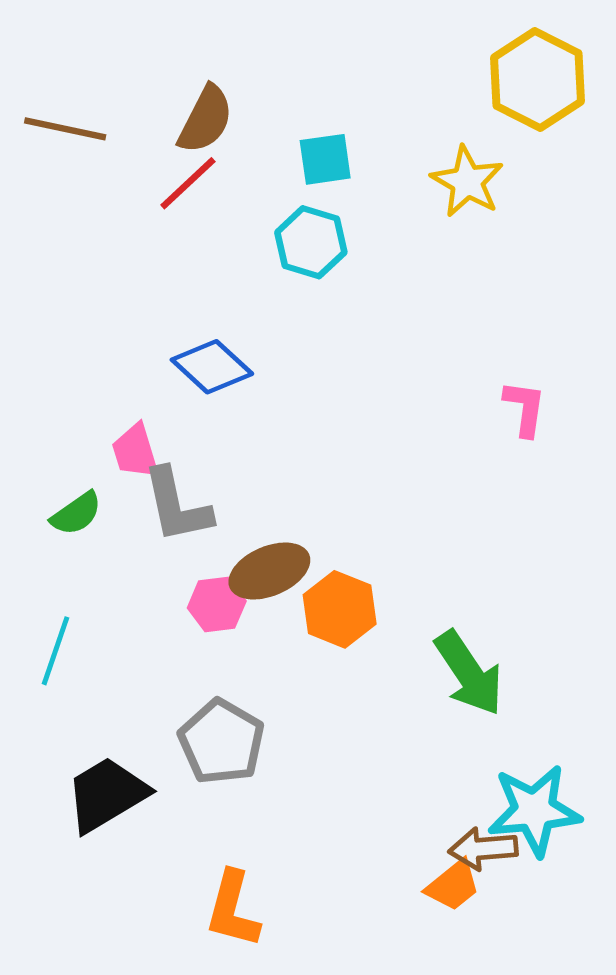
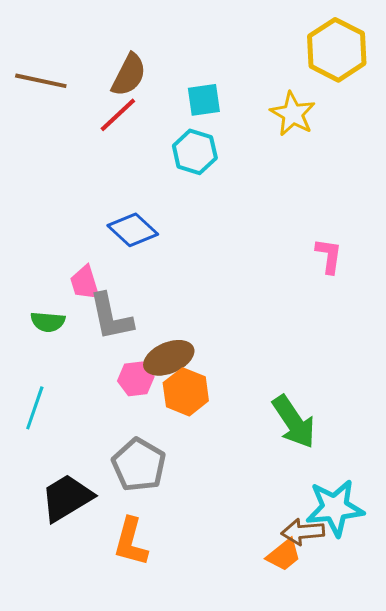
green semicircle: (76, 514) -> (48, 322), turned 40
orange hexagon: (340, 609) -> (186, 392), moved
orange L-shape: (233, 909) -> (131, 542), moved

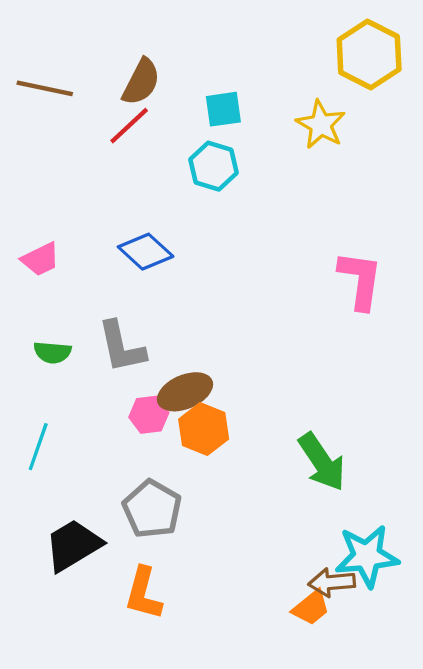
pink L-shape: (329, 256) -> (360, 280), size x1.5
pink trapezoid: (85, 283) -> (40, 259), moved, turned -99

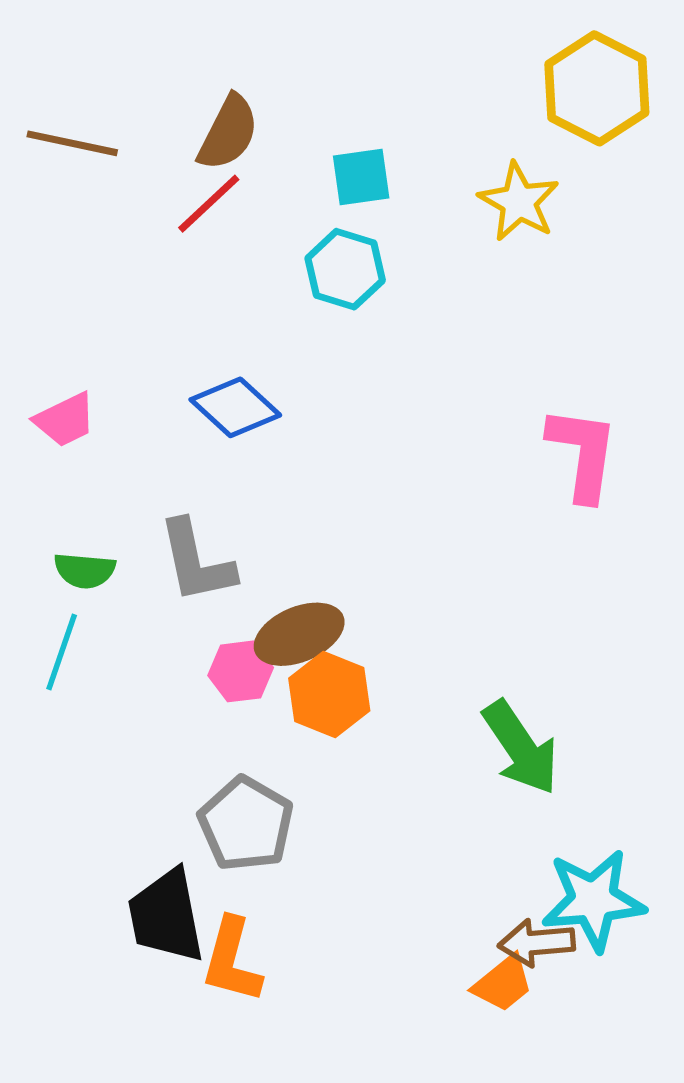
cyan line: (38, 447) -> (62, 652), moved
black trapezoid: (73, 545) -> (166, 916), moved, turned -70

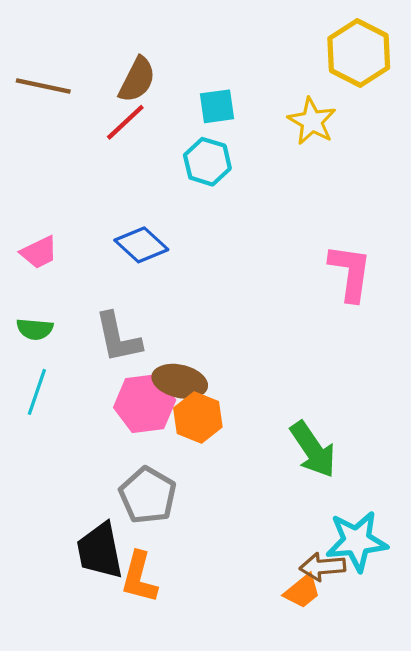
green semicircle: (85, 570) -> (35, 329), moved
brown ellipse: (299, 634) -> (180, 381), turned 36
pink hexagon: (241, 671) -> (145, 404), size x1.6

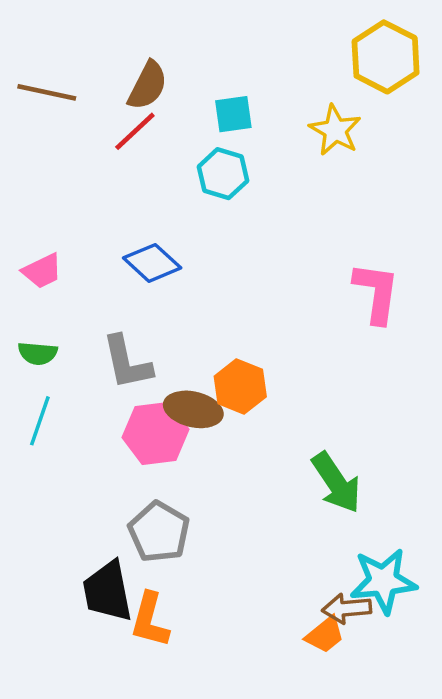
orange hexagon: (198, 418) -> (240, 386), moved

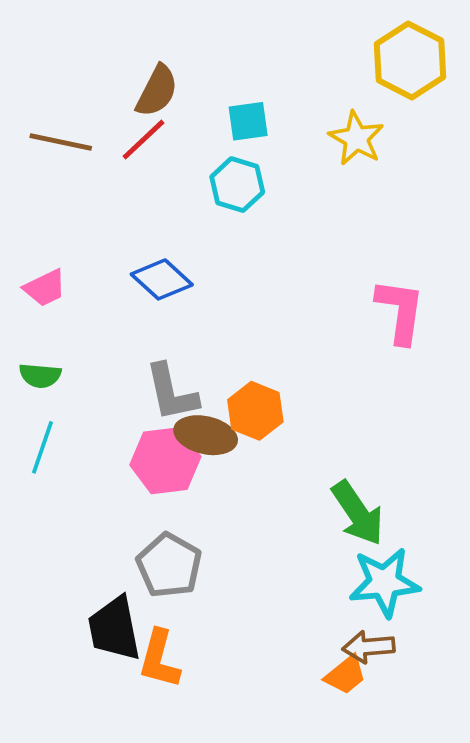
brown line: (47, 92) -> (61, 142), moved
gray L-shape: (127, 362) -> (171, 393), moved
cyan star: (383, 581) -> (384, 582), moved

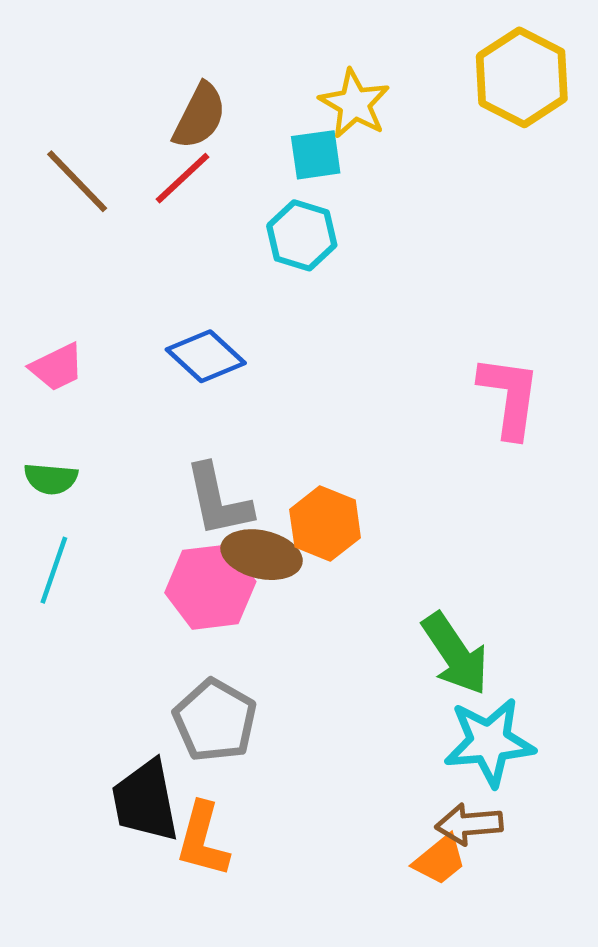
yellow star: (356, 138) -> (354, 104), moved
brown line: (61, 142) -> (77, 181), turned 34

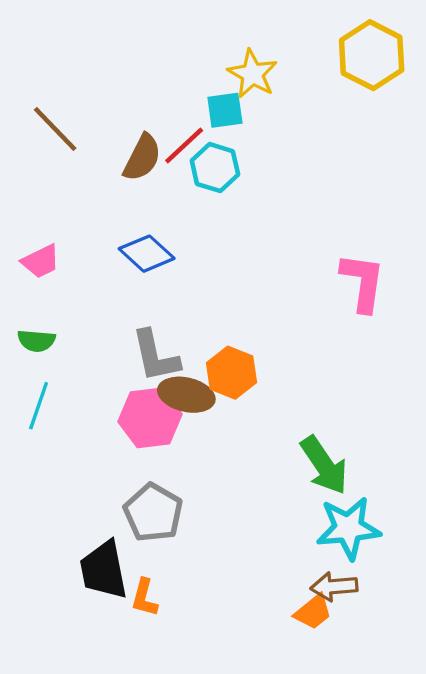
brown semicircle: (200, 116) -> (142, 158), moved
red line: (182, 178) -> (184, 146), moved
orange L-shape: (203, 840) -> (144, 598), size x0.7

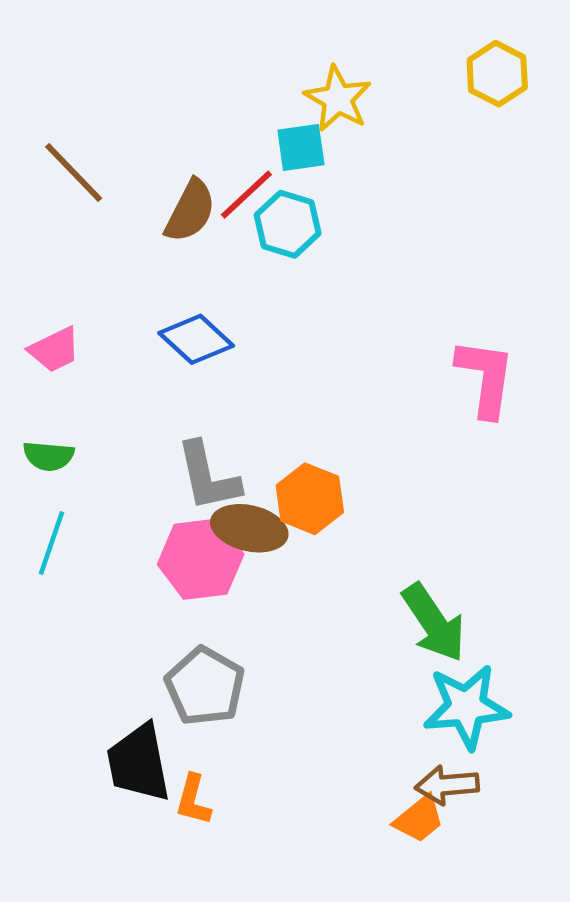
yellow hexagon: (372, 55) -> (497, 74), size x0.7

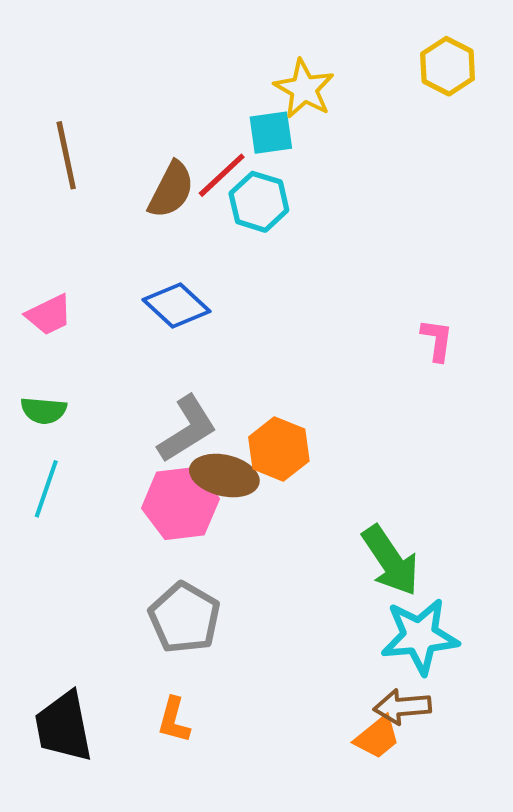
brown line: (74, 173) -> (66, 155), turned 32
pink L-shape: (485, 378) -> (437, 340), size x0.6
gray L-shape: (208, 477) -> (187, 429), turned -110
black trapezoid: (139, 763) -> (64, 727), moved

